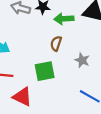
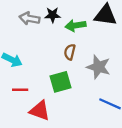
gray star: (82, 60) -> (99, 67), size x1.5

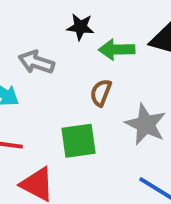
gray arrow: (29, 18) -> (36, 62), moved

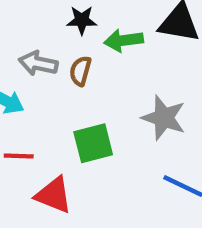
brown semicircle: (101, 93) -> (80, 71), moved

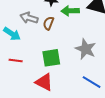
red triangle: (54, 195) -> (44, 82), moved

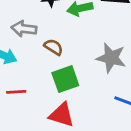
brown semicircle: (49, 23) -> (54, 47), moved, turned 112

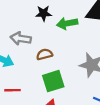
brown semicircle: (54, 47) -> (44, 54), turned -49

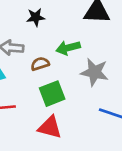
green arrow: (67, 23) -> (68, 48), moved

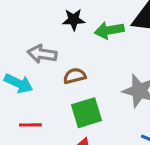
green arrow: (68, 48) -> (109, 30), moved

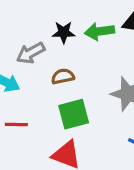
black star: (74, 20) -> (64, 32), moved
gray arrow: (42, 54) -> (31, 53), turned -40

